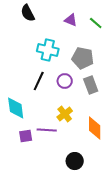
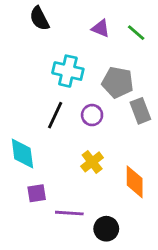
gray rectangle: (91, 85) -> (140, 111), moved
purple line: (47, 130) -> (69, 213), moved

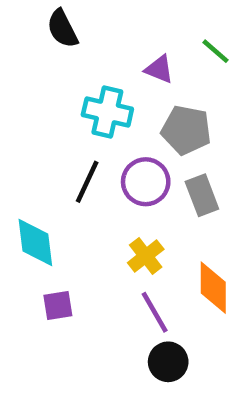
purple triangle: (101, 28) -> (159, 69), moved
gray rectangle: (140, 111) -> (202, 195), moved
purple circle: (92, 115) -> (146, 182), size x1.4
purple line: (69, 213) -> (155, 312), moved, turned 56

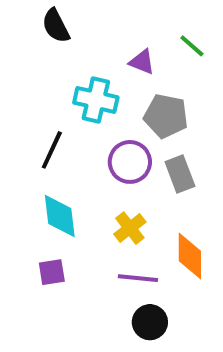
black line: (87, 182) -> (52, 150), moved
cyan diamond: (35, 243) -> (60, 216), moved
purple line: (155, 312) -> (138, 278), turned -54

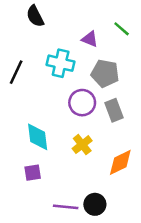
black line: (52, 150) -> (16, 72), moved
orange diamond: (190, 256) -> (120, 162), turned 64
purple line: (138, 278) -> (66, 207), moved

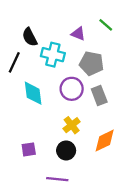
black semicircle: (35, 16) -> (30, 37), moved
cyan diamond: (38, 137) -> (33, 93), moved
black circle: (95, 204) -> (66, 150), moved

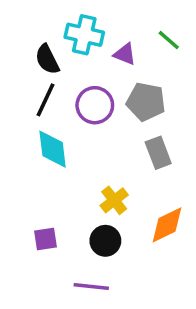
cyan cross: (53, 55) -> (84, 35), moved
black line: (14, 62) -> (45, 100), moved
purple circle: (72, 89) -> (95, 105), moved

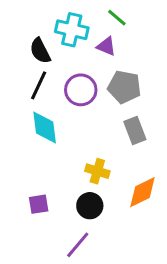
green line: (169, 40) -> (117, 18), moved
yellow cross: (114, 200) -> (97, 171), turned -35
purple line: (91, 287) -> (78, 245), turned -56

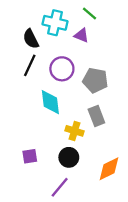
gray pentagon: (124, 87) -> (95, 80), moved
cyan diamond: (45, 127) -> (50, 102), moved
gray rectangle: (135, 130) -> (96, 116), moved
orange diamond: (142, 192) -> (109, 169), moved

